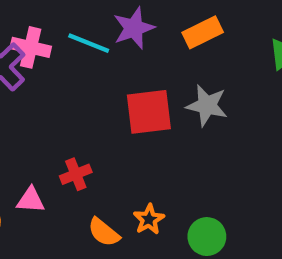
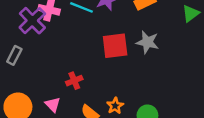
pink triangle: (31, 200) -> (53, 105), moved, turned 42

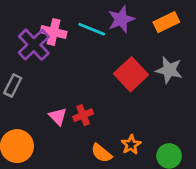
red square: (115, 46) -> (131, 74), turned -36
pink triangle: (53, 105) -> (58, 117), moved

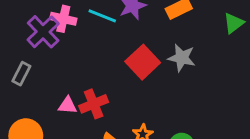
red cross: (83, 115) -> (94, 104), size x1.4
pink triangle: (58, 117) -> (68, 105), turned -42

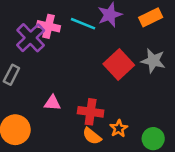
red cross: (94, 104) -> (91, 112), moved, turned 30

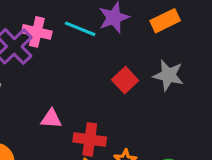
red square: (119, 65) -> (125, 80), size x0.7
pink triangle: (52, 103) -> (51, 119), moved

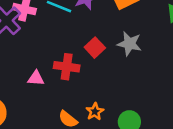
red cross: (90, 139) -> (67, 67), moved

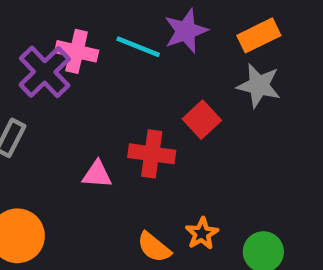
gray star: (129, 44) -> (259, 86), moved

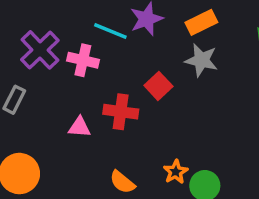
pink cross: (77, 51) -> (83, 60), moved
orange star: (202, 234) -> (176, 172), moved

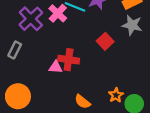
pink cross: (83, 60) -> (58, 13), moved, turned 30
red cross: (121, 112) -> (69, 60), moved

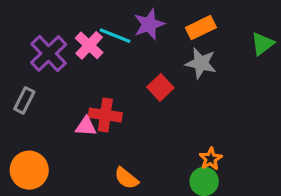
orange star: (116, 95) -> (211, 159), moved

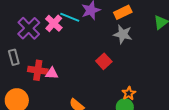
red square: (160, 87) -> (104, 61), moved
gray rectangle: (24, 100) -> (14, 57), turned -42
red cross: (105, 115) -> (38, 70), moved

